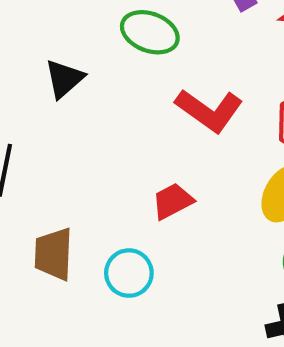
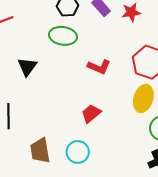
red L-shape: (209, 110) -> (99, 67), size x0.7

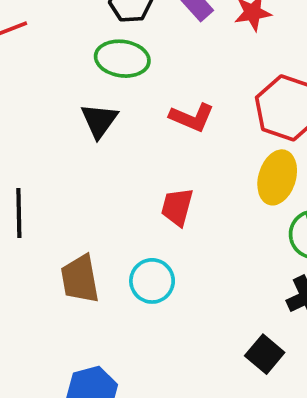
black triangle: (27, 67) -> (99, 121), moved
red trapezoid: (91, 114) -> (177, 207), turned -35

